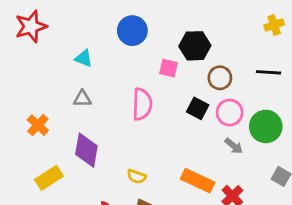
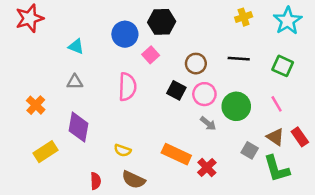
blue circle: (132, 31) -> (125, 34), moved
black hexagon: (195, 46) -> (162, 22), moved
pink square: (168, 68) -> (151, 55), turned 35

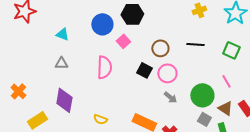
orange cross: (36, 105) -> (18, 91), moved
green circle: (236, 106) -> (202, 95), moved

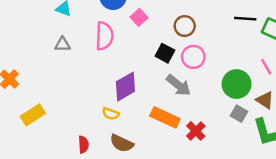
black line: (195, 44) -> (245, 19), moved
pink semicircle: (104, 67) -> (104, 36), moved
gray arrow: (170, 97) -> (179, 85), moved, size x1.5
purple diamond: (64, 100) -> (125, 87), moved, turned 50

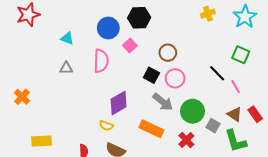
black line: (245, 19) -> (217, 73), moved, turned 42
green circle: (237, 84) -> (192, 111), moved
yellow rectangle: (33, 115) -> (42, 141), moved, turned 30
red cross: (196, 131) -> (186, 140), moved

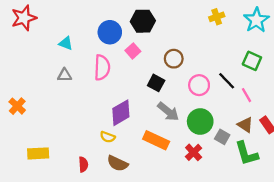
pink circle: (175, 78) -> (199, 85), moved

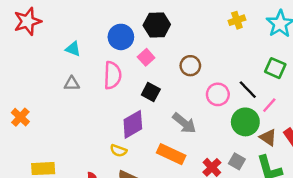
black square: (156, 83) -> (151, 92), moved
pink line: (246, 95) -> (269, 105), turned 72
green circle: (200, 121) -> (245, 122), moved
gray square: (222, 137) -> (237, 161), moved

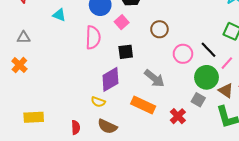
gray triangle: (72, 84) -> (24, 37), moved
black square: (151, 92) -> (126, 52), turned -35
orange cross: (20, 117) -> (19, 65), moved
gray square: (237, 161) -> (198, 100), moved

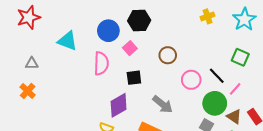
cyan triangle: (59, 15) -> (67, 41), size x1.5

